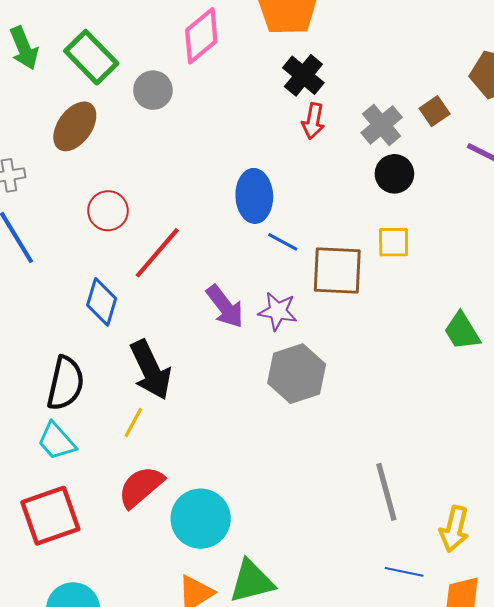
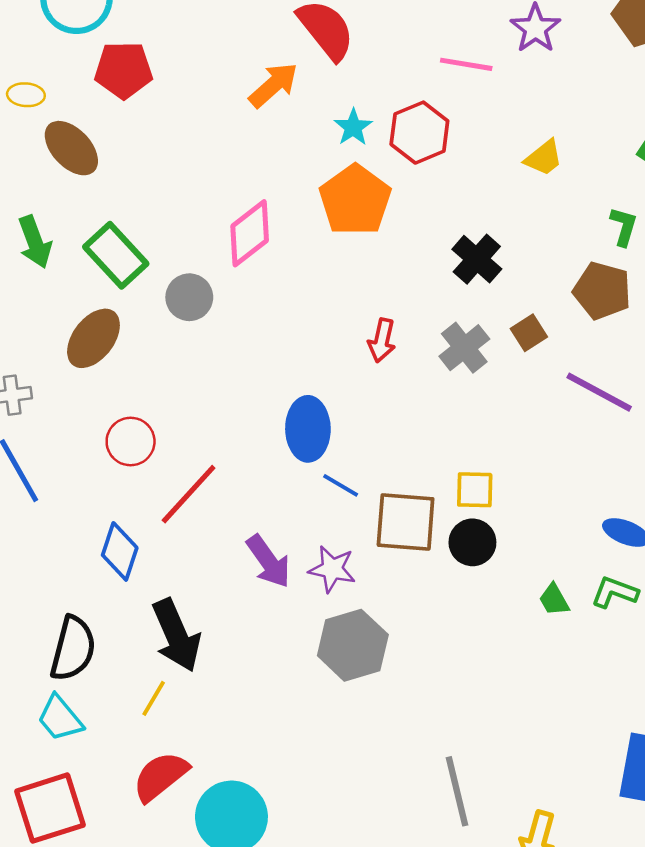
black cross: (303, 75) -> (477, 259), moved
black circle: (394, 174) -> (472, 542), moved
green trapezoid: (462, 331) -> (554, 600), size x0.7

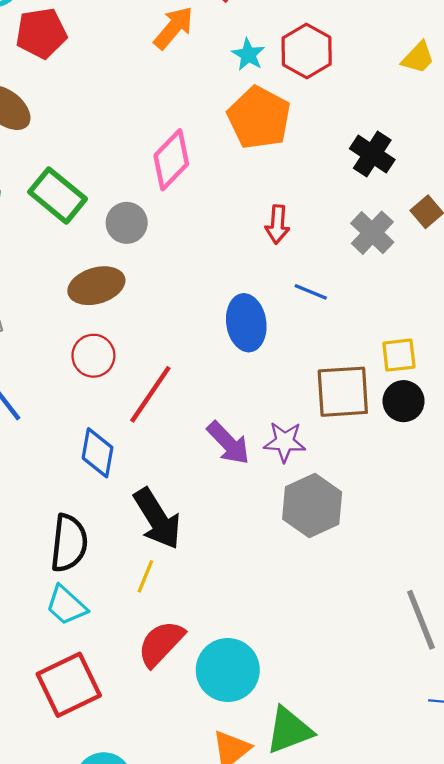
brown ellipse: (93, 338) -> (96, 286), moved, turned 44
red arrow: (382, 340) -> (277, 224), moved
blue line: (341, 485) -> (311, 292), moved

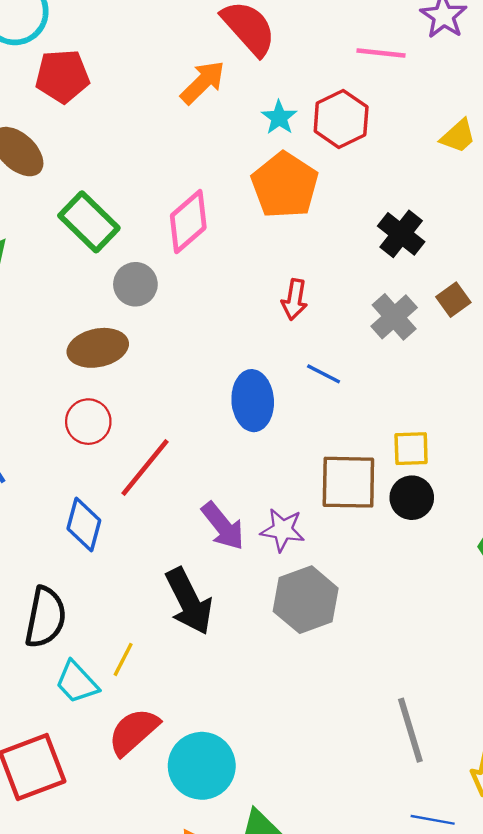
green rectangle: (57, 195) -> (89, 222), moved
black arrow: (157, 519) -> (189, 601), moved
cyan trapezoid: (66, 605) -> (77, 682), moved

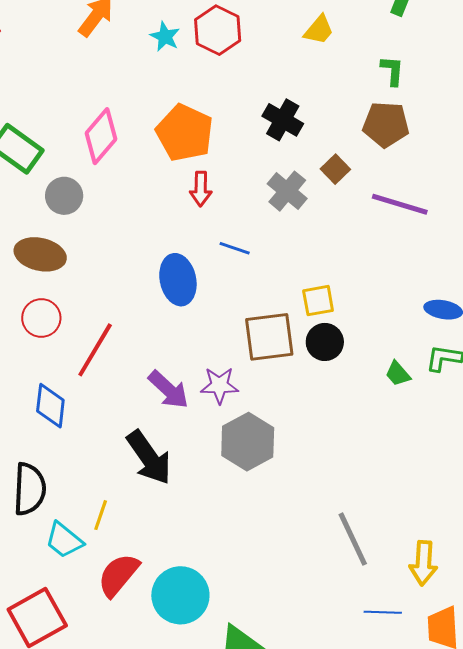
orange pentagon: (285, 185) -> (185, 133), moved
brown ellipse: (98, 348) -> (40, 254), turned 33

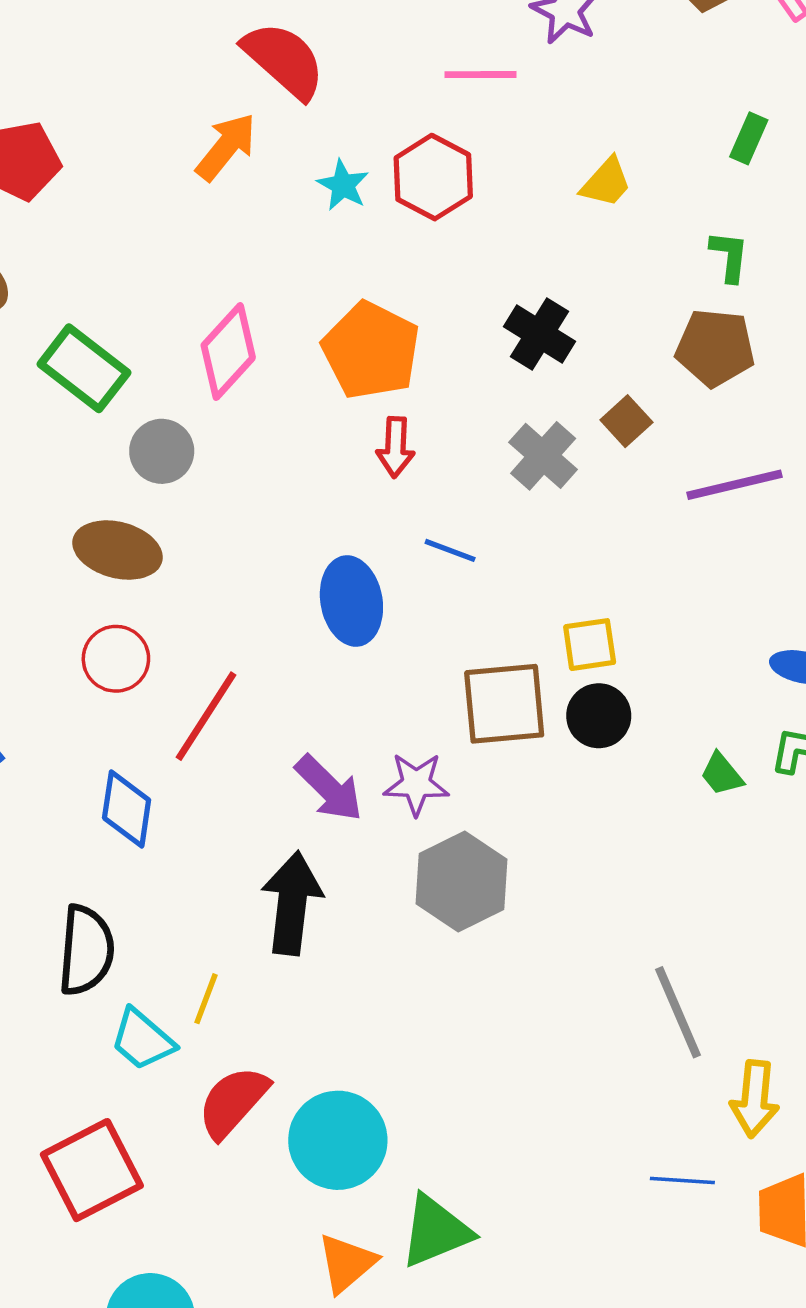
purple line: (400, 204) -> (735, 485), turned -32
black arrow: (149, 458) -> (292, 903), turned -140
gray line: (353, 539) -> (678, 1012), moved

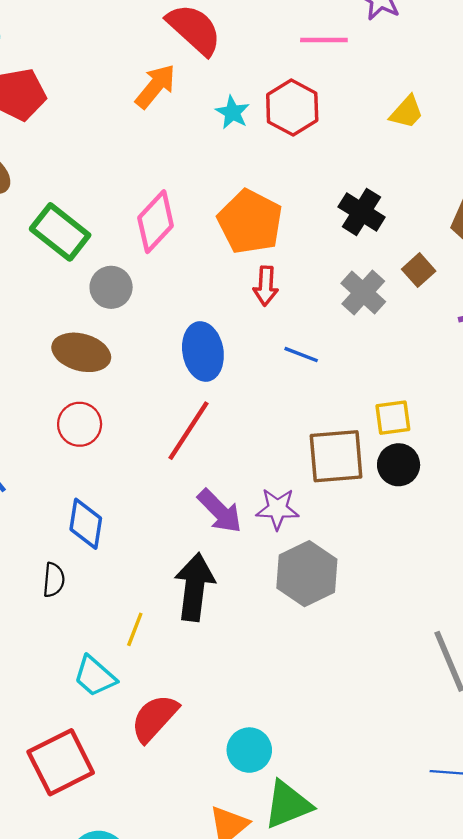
blue ellipse: (351, 601) -> (203, 351), moved
red line: (206, 716) -> (188, 431), moved
black semicircle: (86, 950) -> (54, 580), moved, size x0.6
yellow line: (206, 999) -> (135, 629), moved
cyan circle: (338, 1140) -> (249, 750), moved, size x0.7

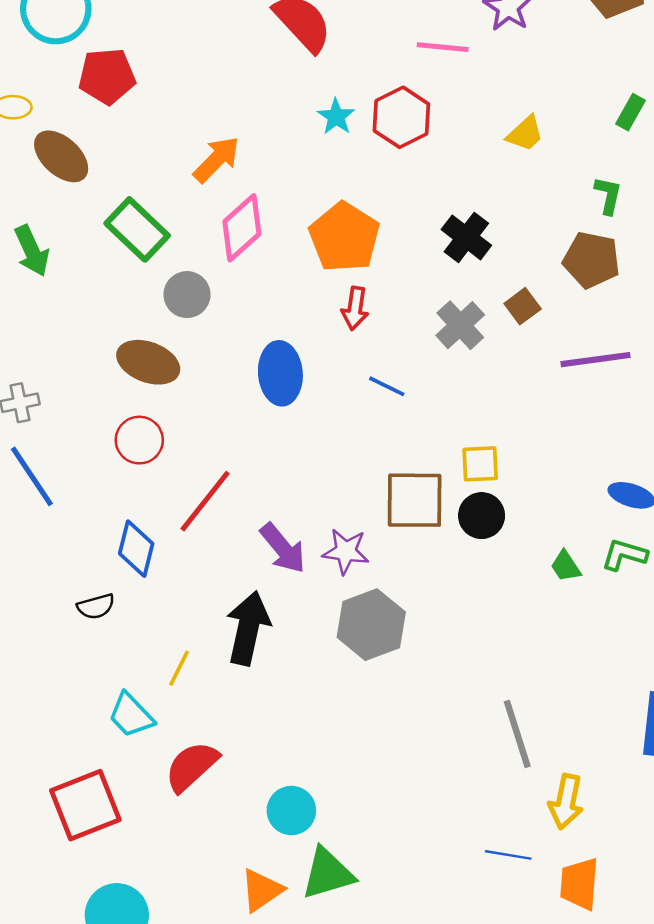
orange arrow: (155, 86) -> (216, 159), moved
red line: (188, 431) -> (205, 501), moved
black semicircle: (54, 580) -> (96, 606), turned 64

